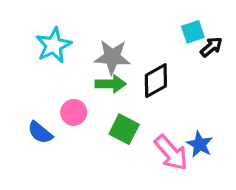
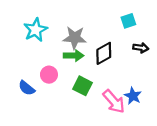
black arrow: (211, 47) -> (141, 48), moved, turned 48

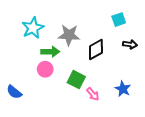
green arrow: (74, 56) -> (50, 52), moved
blue semicircle: (27, 88) -> (14, 92), moved
pink arrow: (114, 101) -> (93, 94), moved, size x0.6

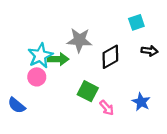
cyan star: (33, 28) -> (40, 56), moved
pink circle: (45, 69) -> (37, 77), moved

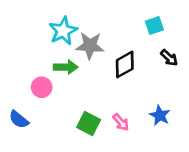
black arrow: (149, 51) -> (169, 58), turned 35
cyan star: (40, 56) -> (63, 31), moved
green square: (88, 91) -> (89, 123), moved

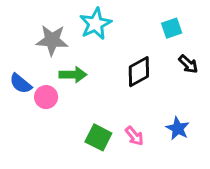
cyan star: (63, 31) -> (95, 24), moved
gray star: (90, 46) -> (52, 40), moved
blue semicircle: (19, 119) -> (21, 84), moved

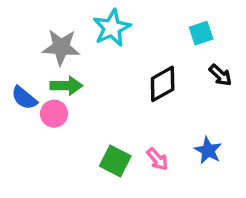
green arrow: (73, 75) -> (66, 86), moved

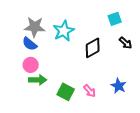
cyan star: (112, 28) -> (64, 31), moved
green arrow: (66, 86) -> (38, 80), moved
blue semicircle: (24, 98) -> (30, 44), moved

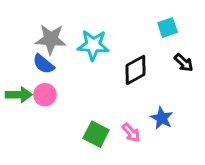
cyan star: (64, 31) -> (93, 45), turned 30
green arrow: (38, 80) -> (19, 95), moved
blue star: (119, 86) -> (162, 118), moved

